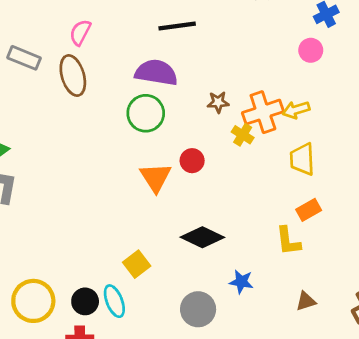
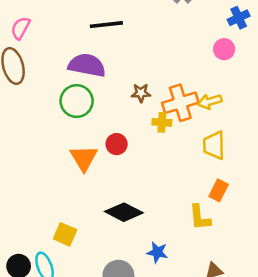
yellow cross: (243, 135) -> (162, 122), turned -30
orange rectangle: (309, 210) -> (219, 190), turned -35
yellow square: (137, 264) -> (65, 234), turned -30

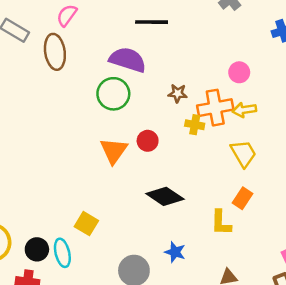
pink circle: (224, 49) -> (239, 72), moved
yellow trapezoid: (214, 145) -> (243, 153), turned 144
black diamond: (124, 212) -> (165, 196), moved

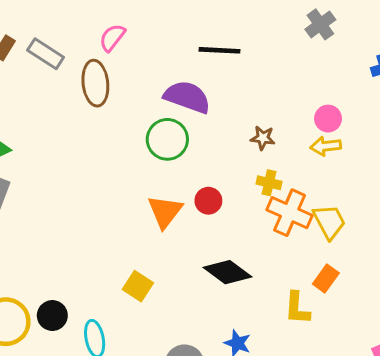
brown star: (178, 93) -> (263, 138), moved
orange cross: (215, 108) -> (290, 213), moved, turned 32
yellow arrow: (244, 110) -> (326, 146), moved
yellow square: (86, 224) -> (138, 286), moved
black circle: (37, 249) -> (52, 316), moved

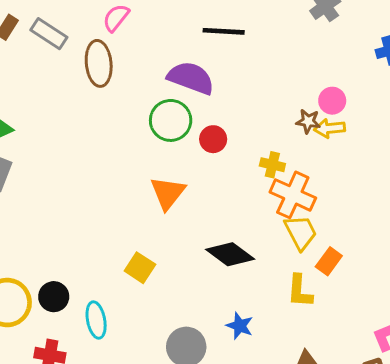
brown star: (263, 138) -> (308, 121), moved
red circle: (208, 201) -> (213, 139), moved
yellow trapezoid: (329, 222) -> (301, 232), moved

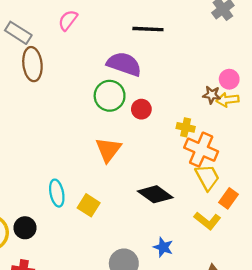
brown ellipse: (99, 63) -> (32, 64), moved
yellow L-shape: (300, 291) -> (207, 221), turned -55
cyan ellipse: (96, 320) -> (57, 193), moved

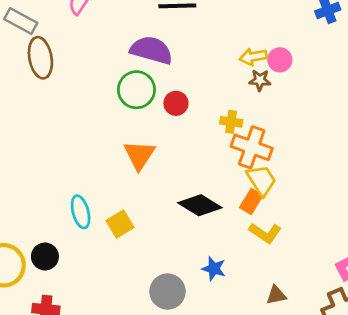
yellow arrow: (228, 100) -> (253, 57), moved
orange rectangle: (229, 198) -> (251, 202), moved
yellow square: (89, 205) -> (120, 224), turned 30

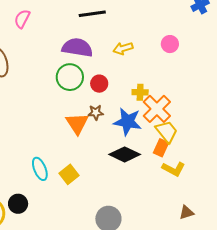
yellow arrow: (253, 57) -> (123, 48), moved
brown star: (260, 80) -> (96, 112), moved
orange cross: (252, 147) -> (157, 109), turned 32
blue star: (214, 269) -> (128, 122), moved, size x1.6

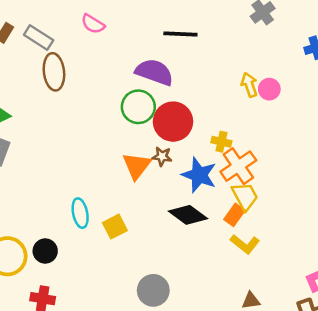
pink semicircle: (22, 19) -> (93, 24), turned -96
yellow arrow: (123, 48) -> (249, 85), moved, turned 78
red circle: (99, 84) -> (173, 122), size x1.8

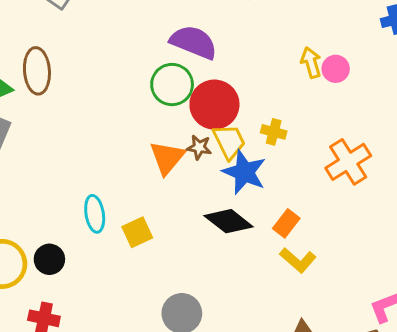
brown ellipse: (54, 72) -> (37, 71), moved
orange cross: (238, 166) -> (348, 162), moved
yellow trapezoid: (245, 196) -> (229, 141), moved

